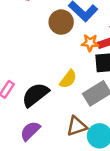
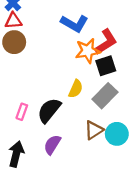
brown circle: (61, 22) -> (14, 42), moved
orange star: (90, 43) -> (88, 51), size x1.5

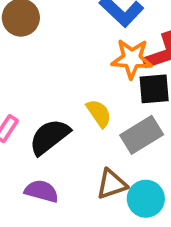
yellow semicircle: (76, 89) -> (99, 113), turned -72
purple semicircle: (52, 145) -> (42, 191), turned 60

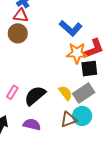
yellow semicircle: (99, 113) -> (65, 93), moved
cyan circle: (146, 199) -> (82, 116), moved

